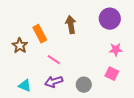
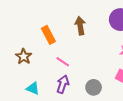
brown star: (20, 46) -> (24, 57), moved
purple arrow: (54, 82) -> (63, 84), turned 126

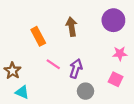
brown star: (24, 57) -> (12, 71), moved
purple arrow: (63, 84) -> (76, 69), moved

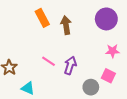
orange rectangle: (38, 36) -> (42, 18), moved
gray circle: (86, 91) -> (91, 87), moved
cyan triangle: (22, 92) -> (28, 88), moved

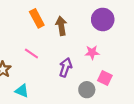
pink star: (113, 51) -> (92, 52), moved
pink line: (48, 61) -> (31, 54), moved

